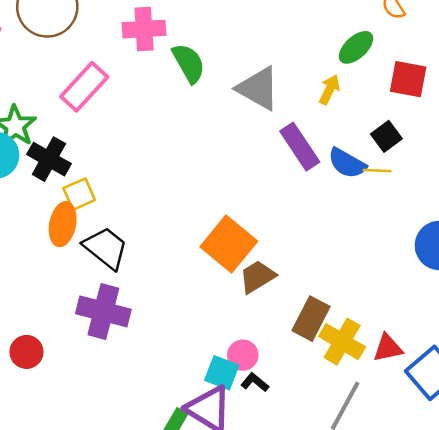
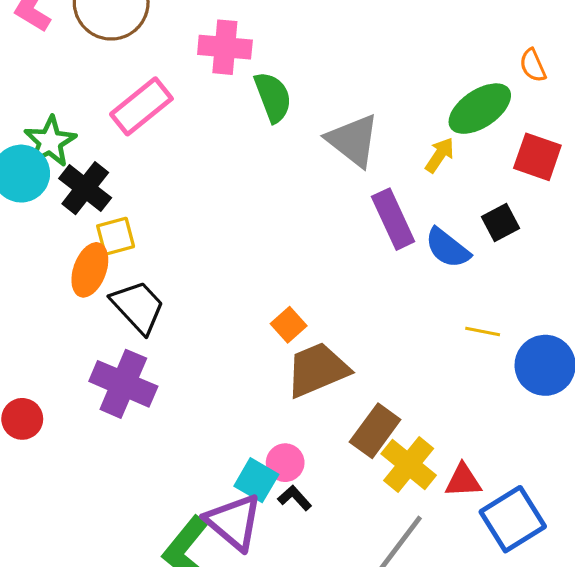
green ellipse: (356, 47) -> (480, 109), size x1.4
yellow line: (377, 171) -> (483, 331), moved
orange square: (229, 244) -> (289, 325), size x0.5
brown trapezoid: (257, 277) -> (317, 370), size x1.4

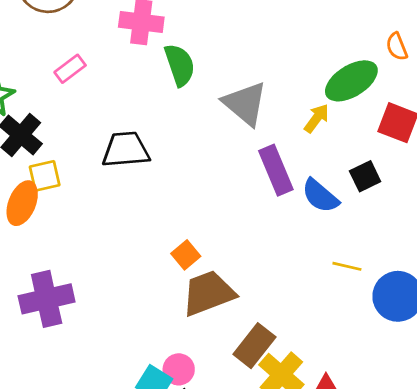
pink rectangle: (141, 106) -> (70, 69), size x0.6
black trapezoid: (138, 307) -> (126, 150), moved, turned -54
purple cross: (123, 384) -> (47, 299), turned -38

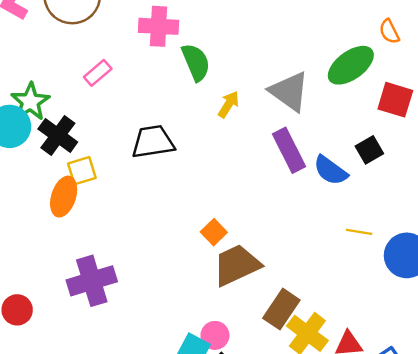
gray triangle: (245, 104) -> (289, 91), moved
yellow arrow: (317, 118) -> (229, 104), moved

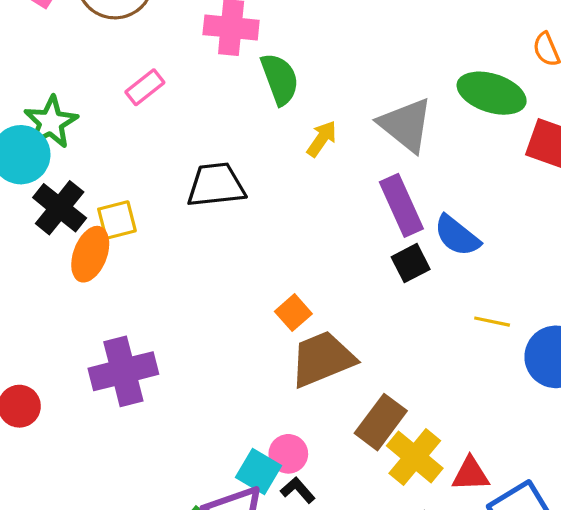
green ellipse: (351, 65) -> (492, 93), turned 51
black cross: (58, 136) -> (60, 208), moved
black square: (369, 150) -> (411, 263), moved

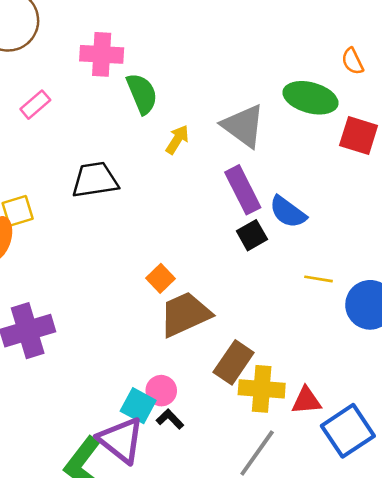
yellow cross: (415, 457) -> (262, 389), turned -33

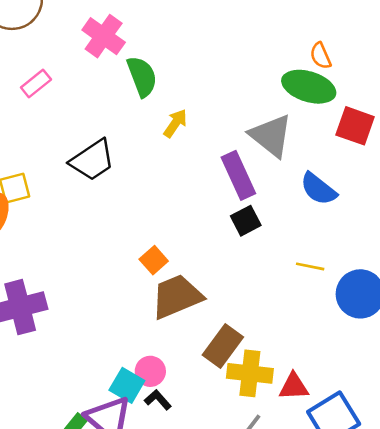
pink cross: (102, 54) -> (104, 36), turned 30
orange semicircle: (352, 61) -> (321, 56), moved
gray triangle: (243, 126) -> (271, 136), moved
black trapezoid: (95, 180) -> (92, 160), turned 153
blue semicircle: (288, 212) -> (318, 189), moved

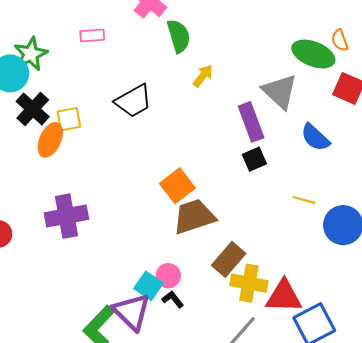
orange semicircle: (321, 56) -> (340, 40), moved
pink rectangle: (36, 83) -> (92, 36), turned 30
orange square: (154, 260) -> (177, 186), size x1.5
red triangle: (294, 387) -> (284, 296), size x1.5

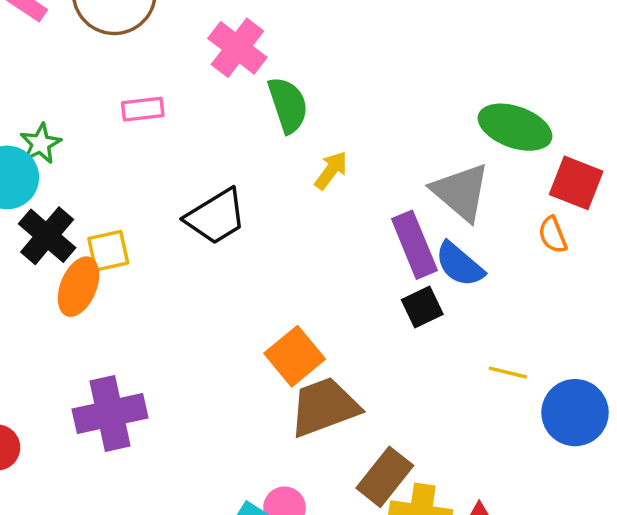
orange semicircle: (340, 40) -> (553, 235), moved
green star: (31, 54) -> (41, 144), size x0.7
blue semicircle: (315, 137) -> (460, 264), moved

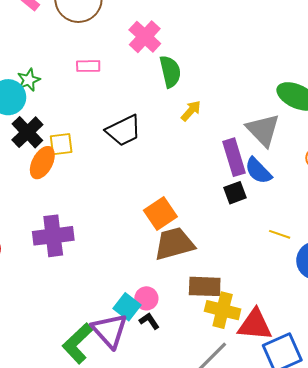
brown rectangle: (385, 477) -> (205, 286), turned 48

